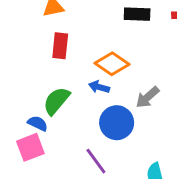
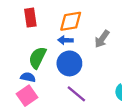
orange diamond: (112, 64) -> (71, 21), turned -30
blue circle: (117, 123) -> (69, 63), moved

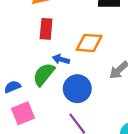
blue arrow: (65, 40) -> (61, 59), moved
blue semicircle: (28, 77) -> (12, 87), moved, turned -48

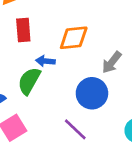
blue circle: (77, 89) -> (92, 93), moved

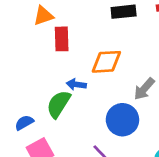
red rectangle: (23, 30) -> (62, 39), moved

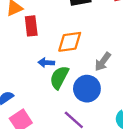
green semicircle: (59, 104) -> (59, 77), moved

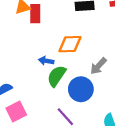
red rectangle: (31, 26) -> (35, 14), moved

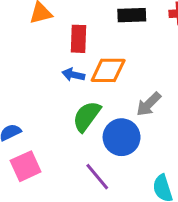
red rectangle: (35, 14) -> (78, 39), moved
blue arrow: (46, 61) -> (73, 75), moved

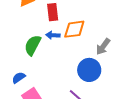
green semicircle: (87, 116) -> (33, 45), moved

